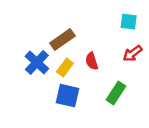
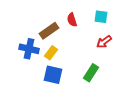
red semicircle: (92, 61) -> (72, 20), moved
blue cross: (37, 62) -> (29, 49), turned -30

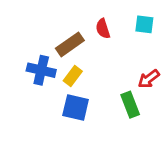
red arrow: (104, 42) -> (149, 79), moved
green rectangle: (91, 73) -> (130, 105), turned -54

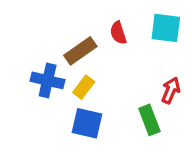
cyan square: (144, 24) -> (166, 28), size x1.4
red arrow: (149, 79) -> (171, 90), turned 150

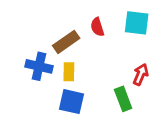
yellow rectangle: (84, 87) -> (69, 72), turned -36

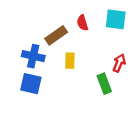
yellow rectangle: (69, 72) -> (70, 61), moved
blue square: (72, 102) -> (31, 84), moved

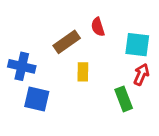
cyan square: (116, 19) -> (137, 45), moved
blue cross: (33, 56) -> (22, 66), moved

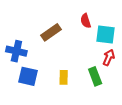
red semicircle: (98, 27) -> (86, 21), moved
yellow rectangle: (83, 72) -> (64, 77), moved

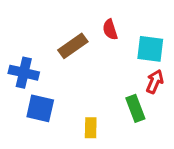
red semicircle: (86, 21) -> (110, 30), moved
yellow rectangle: (64, 77) -> (91, 128), moved

